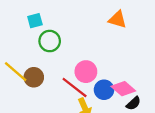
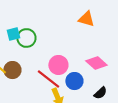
cyan square: (35, 21) -> (13, 34), moved
pink diamond: (123, 89) -> (96, 63), moved

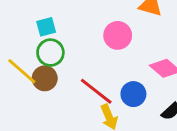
green circle: (26, 38) -> (50, 53), moved
pink circle: (58, 65) -> (118, 35), moved

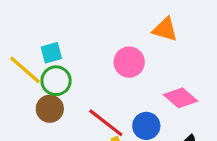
yellow line: (22, 71) -> (25, 70), moved

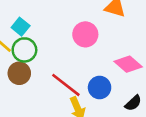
cyan square: (51, 53) -> (21, 27), turned -36

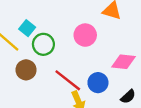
green circle: (24, 50) -> (43, 44), moved
pink diamond: (128, 64) -> (123, 62), turned -35

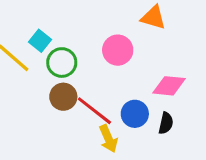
brown circle: (26, 70) -> (63, 97), moved
black semicircle: (128, 97) -> (166, 123), moved, turned -35

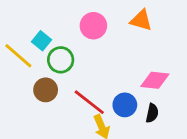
pink circle: (118, 50) -> (93, 26), moved
brown circle: (63, 97) -> (46, 90), moved

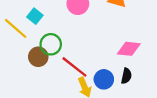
green circle: (61, 60) -> (51, 44), moved
blue circle: (125, 105) -> (104, 79), moved

